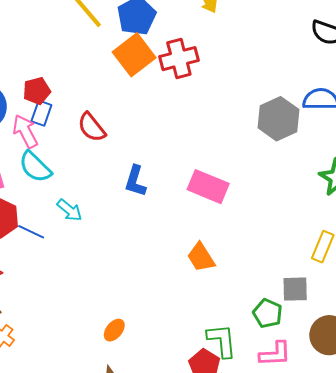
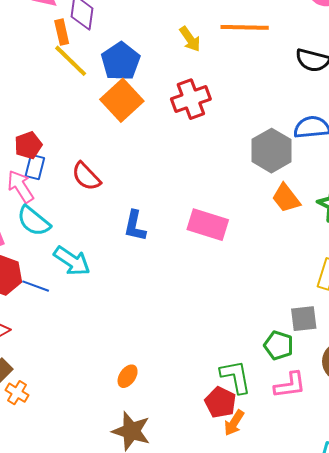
red cross: (179, 59) -> (191, 99), moved
cyan arrow: (70, 210) -> (72, 261), size x1.4
orange trapezoid: (201, 257) -> (286, 198), moved

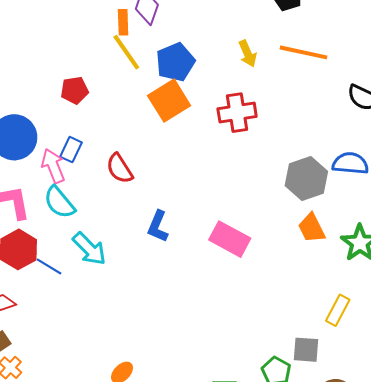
red pentagon: (28, 145) -> (75, 90), moved

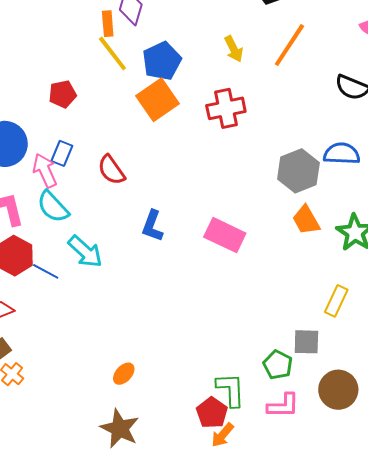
orange line: (304, 52) -> (289, 45), turned -66

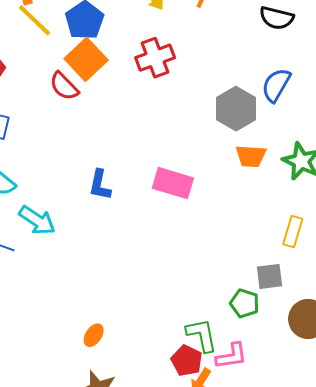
blue semicircle: (342, 154) -> (276, 85), turned -54
red semicircle: (111, 170) -> (64, 86), moved
orange trapezoid: (306, 220) -> (251, 156), turned -48
pink L-shape: (283, 406) -> (232, 356), moved

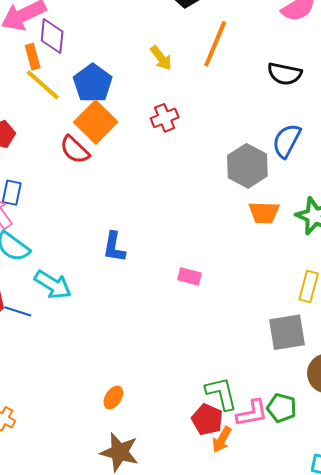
red cross: (155, 58) -> (165, 118), size x0.7
pink rectangle: (173, 183) -> (190, 276), moved, size x0.6
gray square: (269, 276) -> (287, 332), size x1.4
green pentagon: (245, 303) -> (282, 408), moved

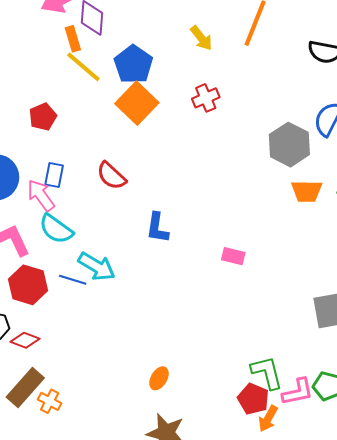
red semicircle: (75, 150) -> (111, 176), moved
blue line: (18, 311) -> (73, 280), moved

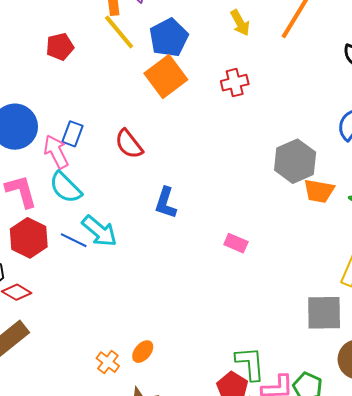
red pentagon: (43, 117) -> (60, 47), moved
gray hexagon: (289, 145) -> (295, 161), moved
orange cross: (50, 401) -> (108, 362), moved

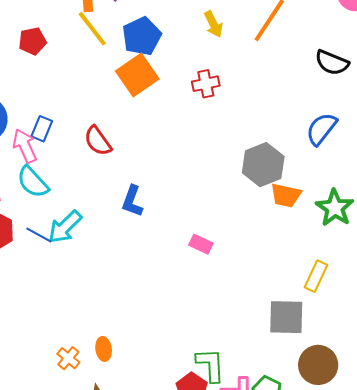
cyan arrow: (99, 231) -> (65, 227), turned 93
orange ellipse: (143, 352) -> (104, 349), turned -50

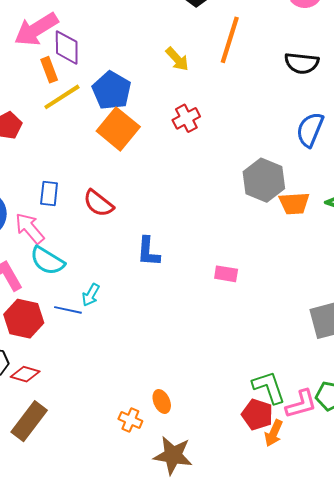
yellow line: (92, 29) -> (62, 97), turned -69
blue rectangle: (42, 129) -> (49, 193), moved
cyan arrow: (65, 227) -> (91, 295), size x0.6

